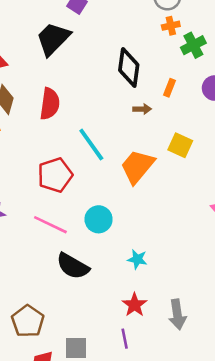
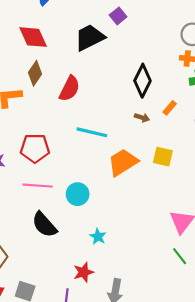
cyan line: (91, 145) -> (92, 132), turned -60
yellow square: (180, 145) -> (163, 157), turned -30
red pentagon: (55, 175) -> (35, 148), moved
pink line: (50, 225) -> (38, 186), turned -40

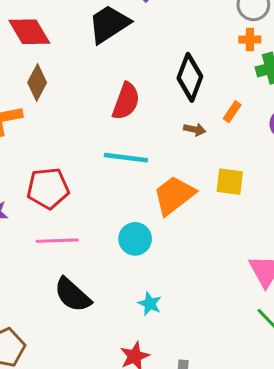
red semicircle: (69, 89) -> (126, 101), moved
cyan circle: (78, 194) -> (135, 239), moved

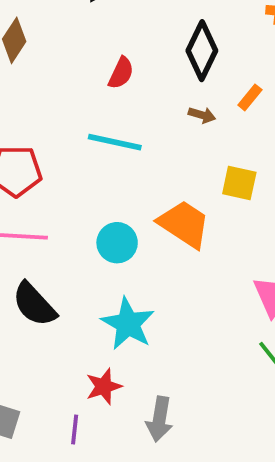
red semicircle: (126, 101) -> (121, 73), size x0.7
orange trapezoid: (174, 195) -> (184, 224), moved, turned 66
cyan star: (150, 304) -> (128, 324), size x1.8

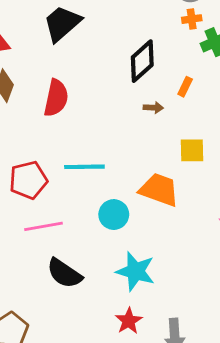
black diamond: (202, 51) -> (142, 61), turned 36
red semicircle: (121, 73) -> (56, 98), moved, size x1.5
cyan line: (115, 142) -> (84, 167), moved

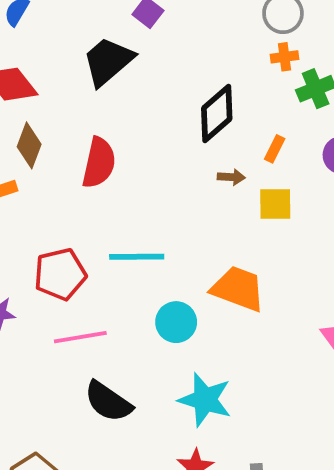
yellow square: (192, 150) -> (275, 204), moved

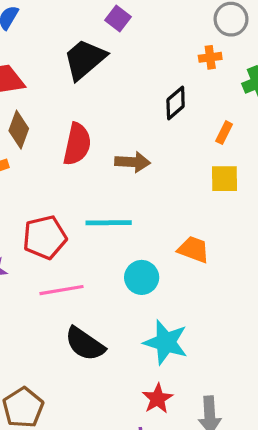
orange cross: (285, 57) -> (210, 57), moved
black diamond: (217, 114) -> (176, 103), size x0.7
brown arrow: (231, 177) -> (133, 162), moved, size x1.5
orange trapezoid: (238, 289) -> (193, 249), size x0.7

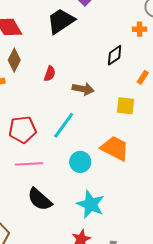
red semicircle: (77, 144) -> (50, 74), size x0.6
yellow square: (224, 179) -> (126, 106), moved
cyan line: (109, 223) -> (64, 125), turned -60
orange trapezoid: (193, 249) -> (115, 148), size x1.4

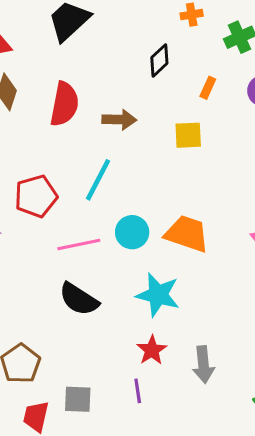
red semicircle: (50, 74) -> (64, 104), size x1.8
orange trapezoid: (115, 148) -> (187, 234), moved
pink line: (29, 164) -> (79, 245), moved

